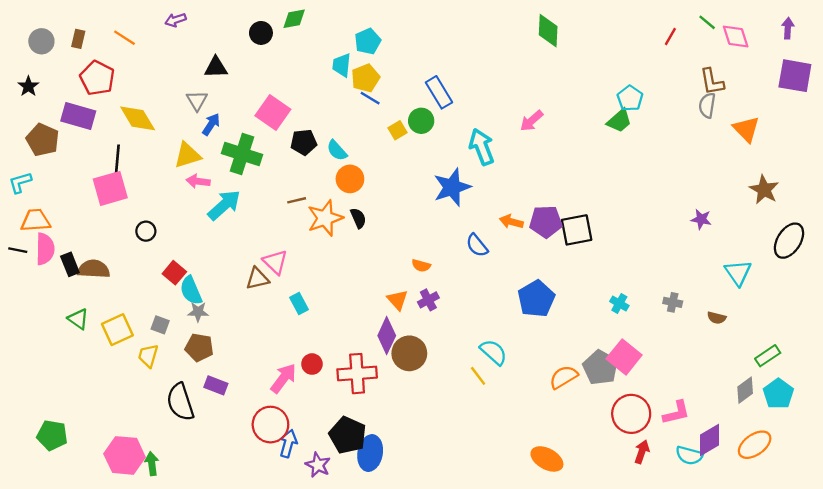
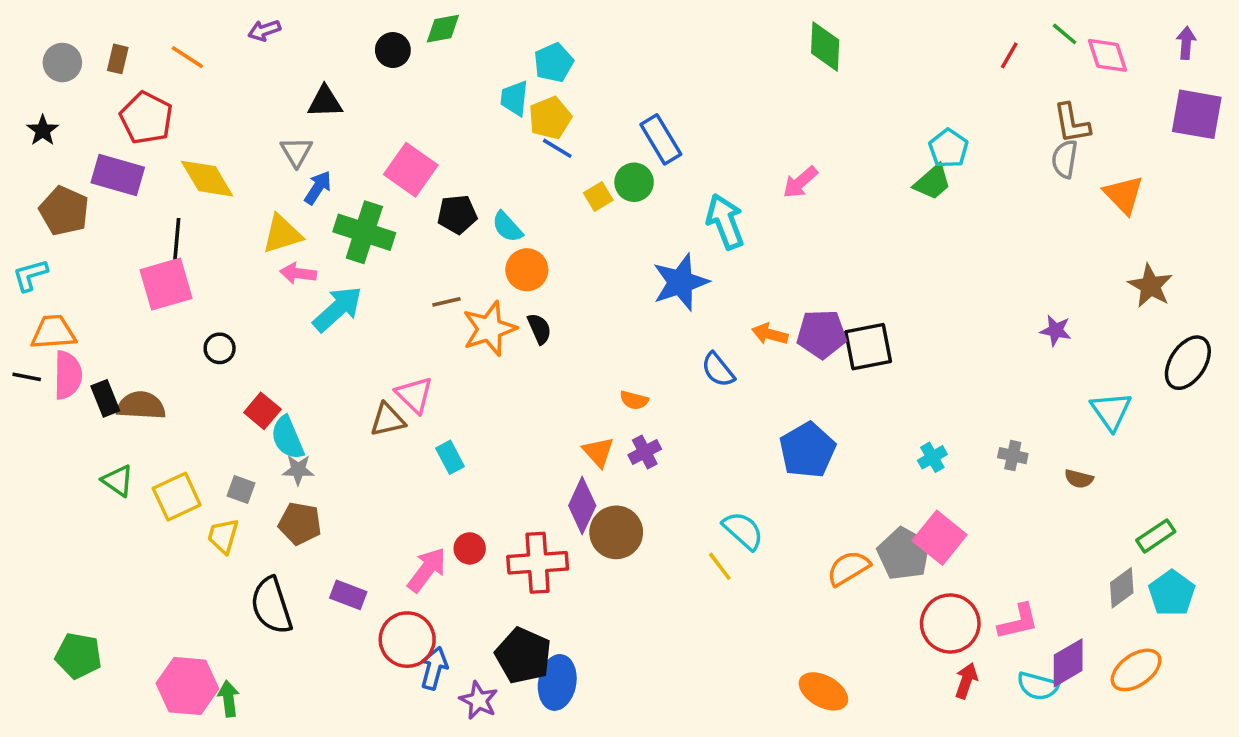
cyan cross: (619, 304) -> (932, 457), turned 30
purple rectangle: (216, 385) -> (348, 595), moved

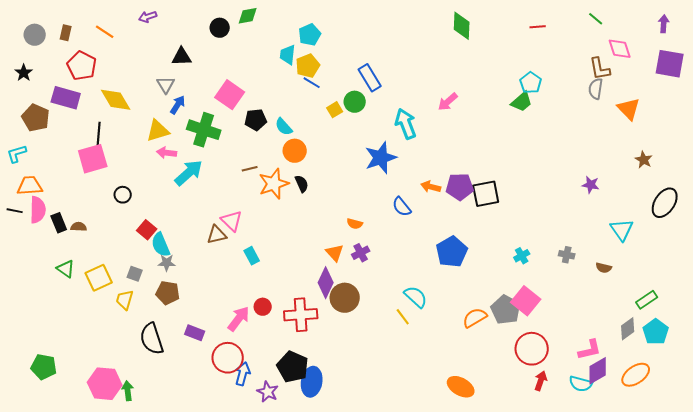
red line: (1009, 55) -> (538, 27), moved, turned 56
pink diamond: (1107, 55) -> (620, 49), moved
brown star: (1150, 286) -> (644, 160), size x0.7
brown semicircle: (141, 406) -> (79, 227), size x0.6
pink L-shape: (1018, 622) -> (590, 350), moved

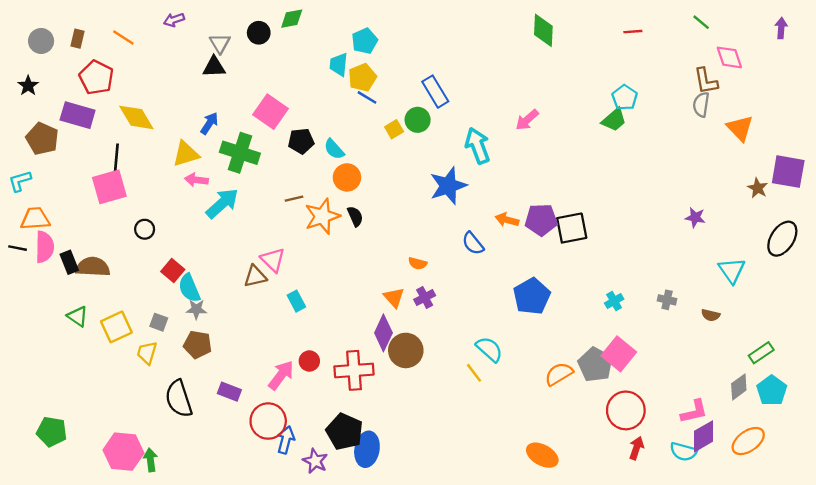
purple square: (670, 64) -> (788, 172), moved
gray triangle: (166, 85) -> (220, 43), moved
brown semicircle: (79, 227) -> (93, 267), size x1.8

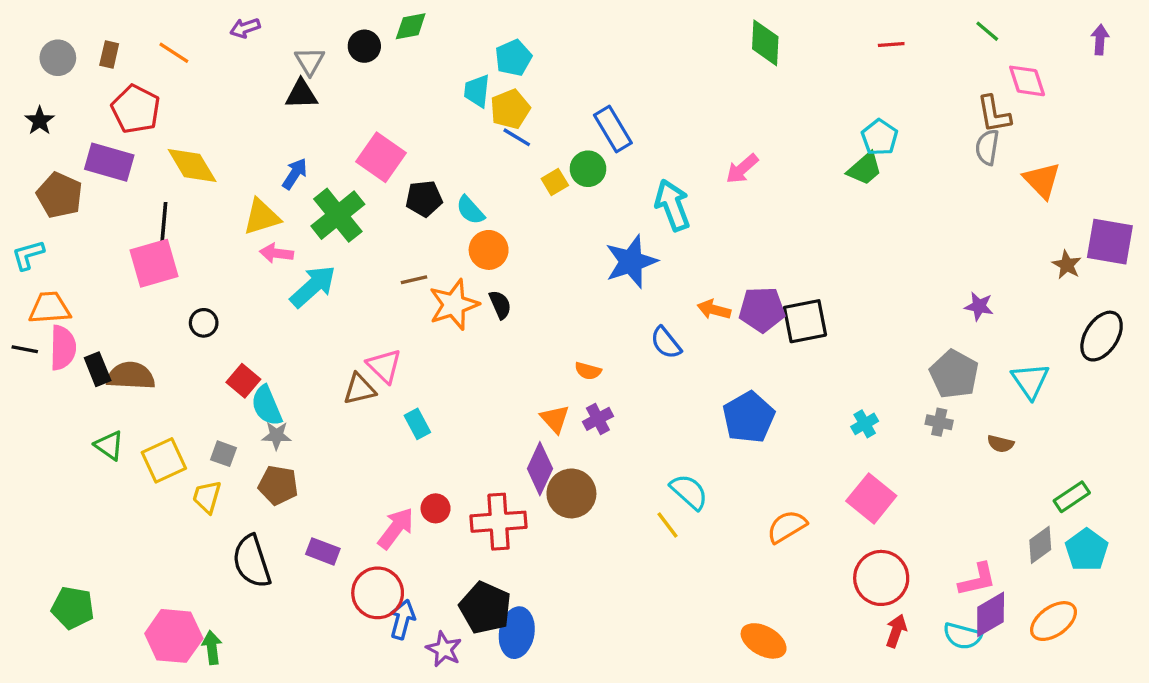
green cross: (240, 153) -> (338, 215), turned 33
gray pentagon: (595, 365) -> (954, 374), moved

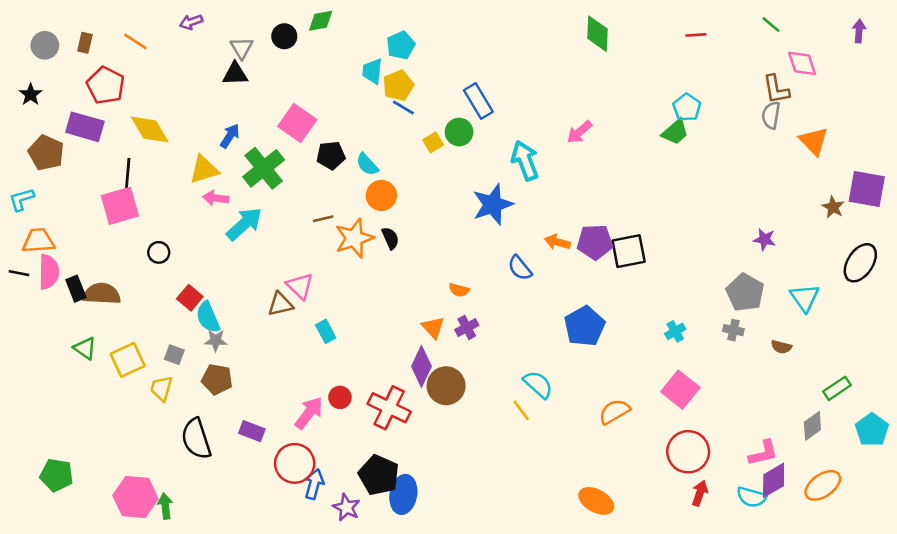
red cross: (499, 522) -> (389, 408), turned 30
cyan pentagon: (1087, 550) -> (872, 430), moved

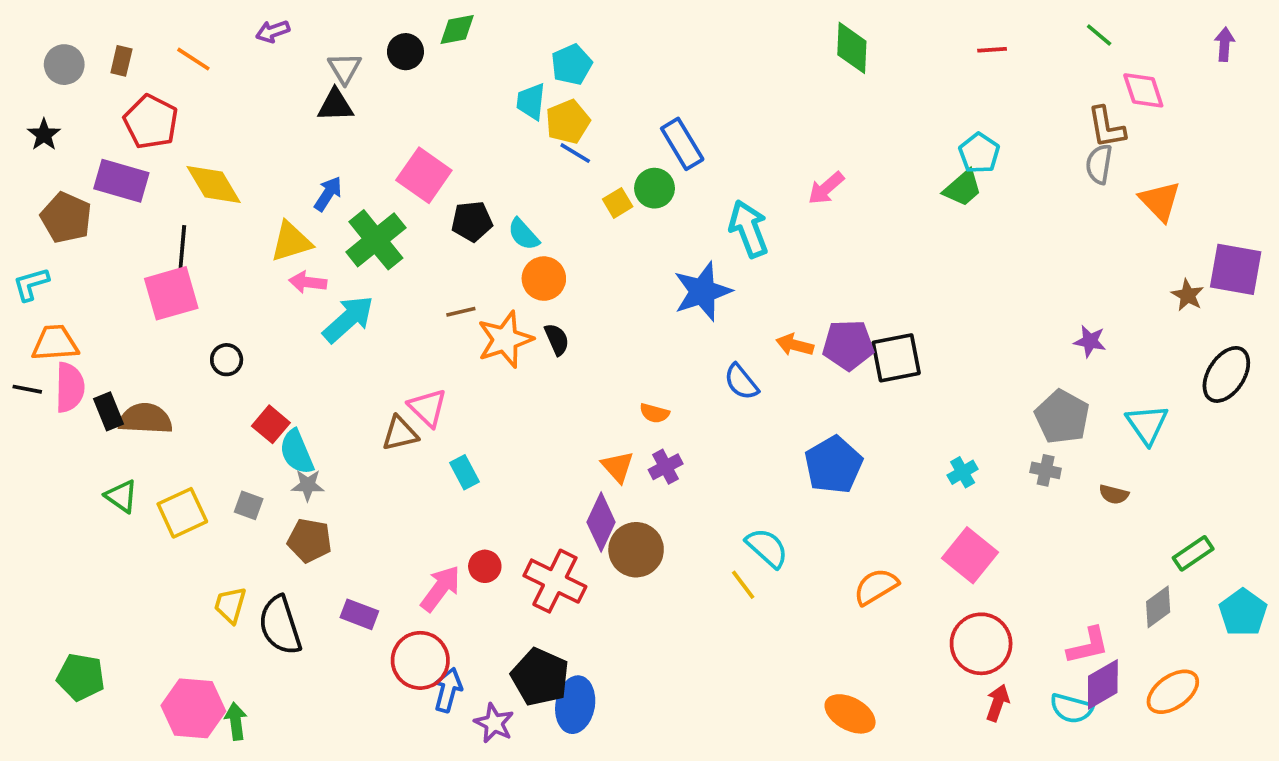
yellow trapezoid: (161, 388) -> (230, 605), moved

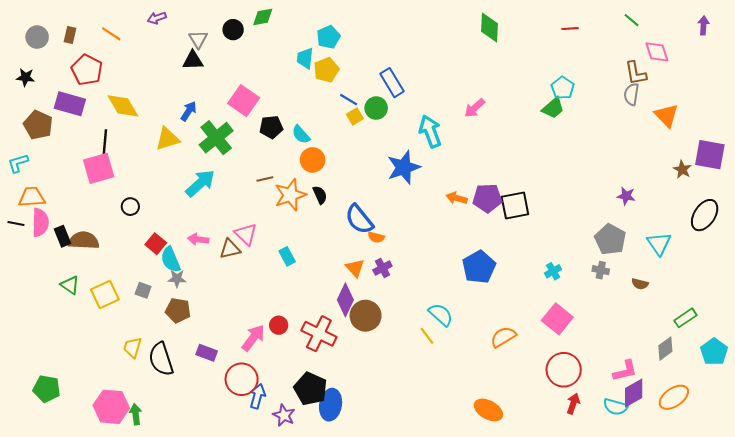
black star: (44, 135) -> (25, 77), turned -30
blue line: (575, 153) -> (349, 100), moved
pink arrow: (308, 282) -> (198, 239), moved
blue semicircle: (741, 382) -> (359, 219), moved, size x1.4
cyan rectangle: (465, 472) -> (287, 256), moved

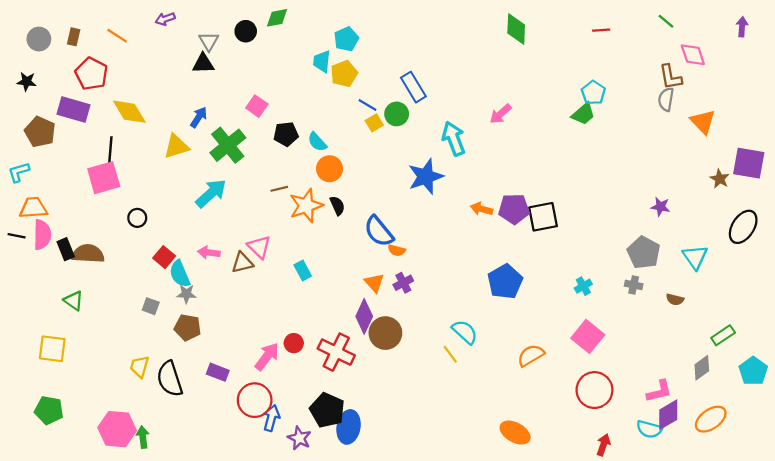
pink square: (244, 101) -> (257, 106), size x0.7
yellow square: (105, 294) -> (52, 349), moved, turned 32
red arrow: (573, 404) -> (603, 445), moved

